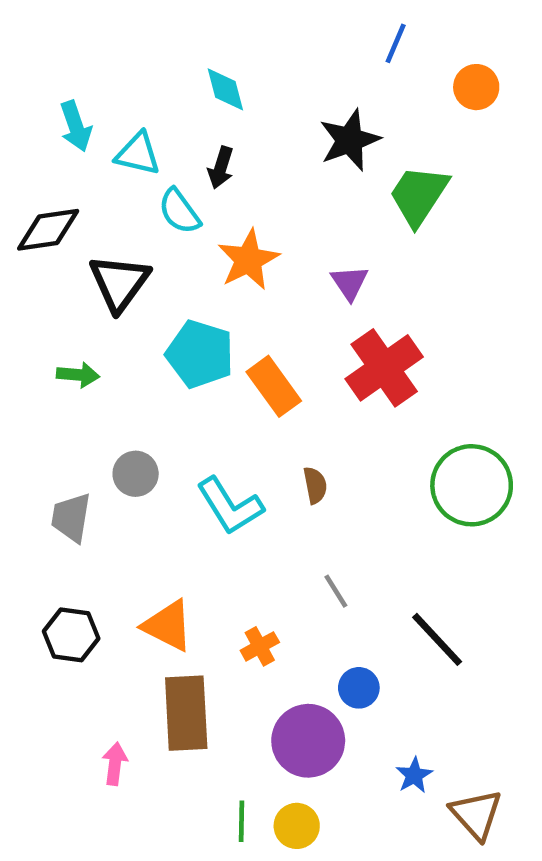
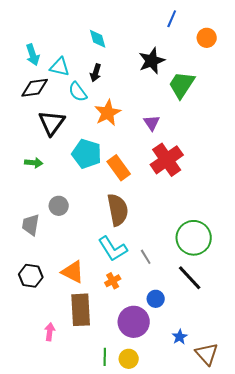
black diamond: (48, 230) -> (35, 88), moved
brown semicircle: (315, 485) -> (118, 210), moved, size x2.0
green circle: (472, 485) -> (194, 238), moved
cyan L-shape: (230, 506) -> (113, 249), moved

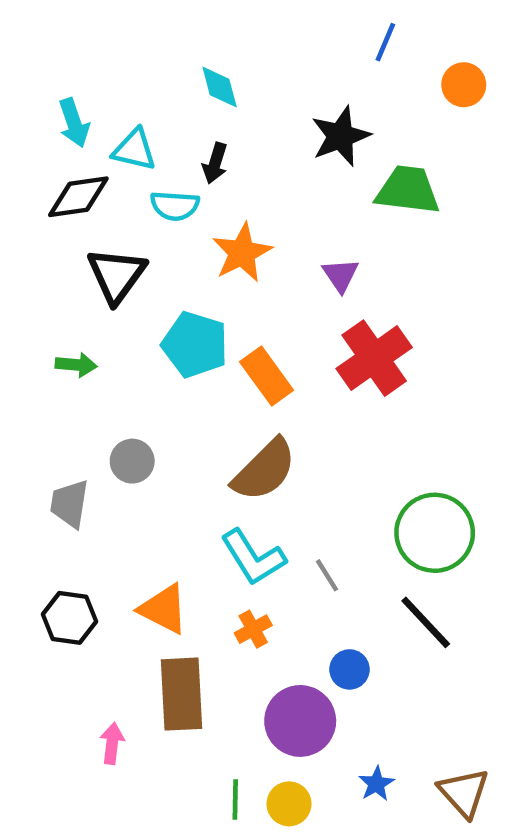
green trapezoid: (182, 85) -> (408, 190), turned 64
cyan semicircle: (78, 92) -> (175, 206), turned -50
brown semicircle: (118, 210) -> (264, 470), turned 56
blue star: (180, 337) -> (376, 784), moved

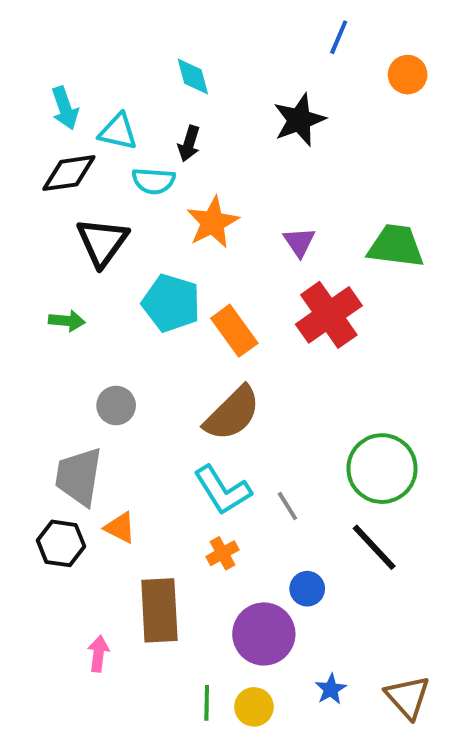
green trapezoid: (408, 190) -> (396, 246), moved
gray trapezoid: (69, 504) -> (79, 476), moved, size x1.4
orange triangle: (164, 609) -> (120, 528), moved, size x0.7

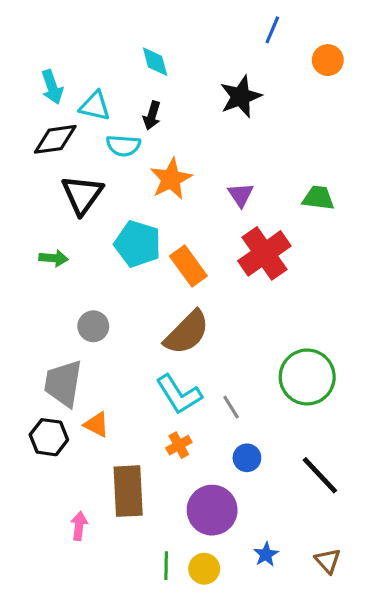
green trapezoid: (396, 246) -> (318, 198), size x0.7
black line: (374, 547) -> (320, 475), moved
blue circle: (307, 589) -> (247, 458), moved
brown triangle: (408, 697) -> (328, 561), size x0.7

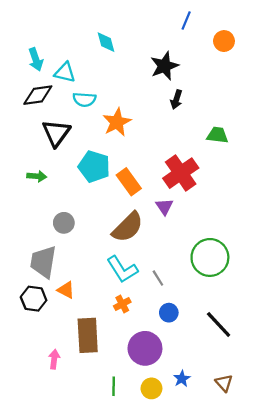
black arrow: (152, 116) -> (176, 99), moved
purple triangle: (241, 195) -> (164, 207), moved
yellow circle: (204, 569) -> (151, 388), moved

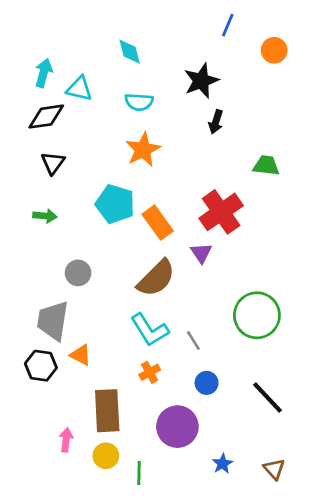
cyan arrow: (36, 59) -> (44, 73), turned -145
cyan semicircle: (84, 99) -> (139, 102), moved
black triangle: (56, 133) -> (53, 163), moved, size x0.7
yellow circle: (151, 388) -> (106, 456), moved

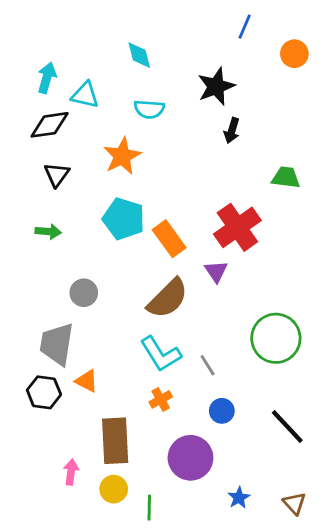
orange star: (143, 150) -> (122, 156), moved

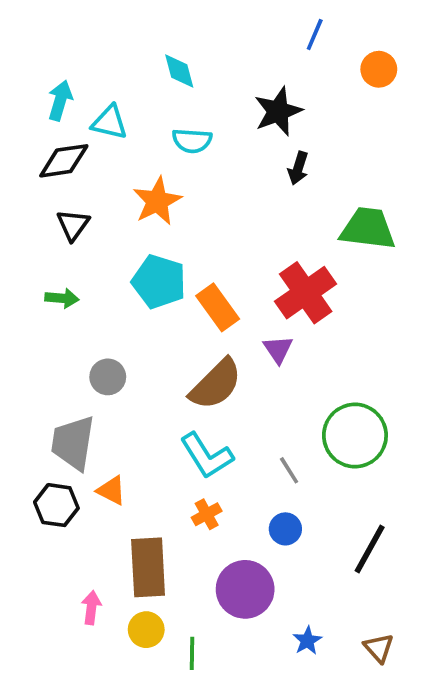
green trapezoid: (286, 177) -> (368, 229), size x1.5
gray line: (208, 365) -> (289, 470), moved
black line: (287, 427) -> (370, 549), turned 72

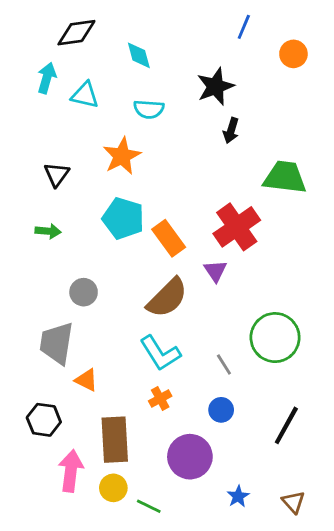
black diamond: (64, 161) -> (76, 33), moved
black hexagon: (56, 505) -> (44, 420), moved
pink arrow: (91, 608) -> (71, 471), size x1.6
green line: (192, 653) -> (149, 506), turned -65

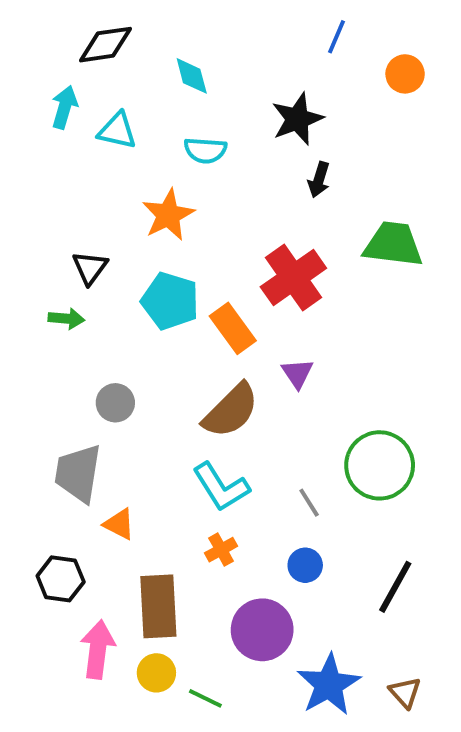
black triangle: (57, 174) -> (90, 268), moved
red cross: (237, 227) -> (293, 278), moved
blue star: (238, 496) -> (329, 685), size x2.0

